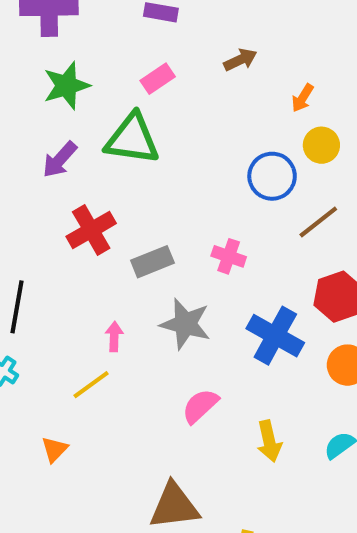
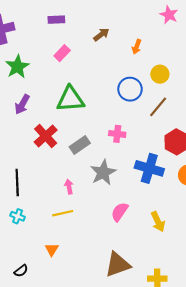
green triangle: (132, 139) -> (70, 99), moved
yellow circle: (321, 145) -> (160, 74), moved
gray star: (185, 324) -> (103, 172), turned -30
yellow line: (91, 385) -> (63, 213), turned 36

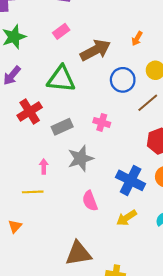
brown arrow: (101, 35) -> (95, 50), moved, size x1.8
blue cross: (149, 168) -> (131, 180), moved
pink semicircle: (120, 212) -> (90, 201), turned -66
yellow arrow: (158, 222) -> (127, 218), turned 72

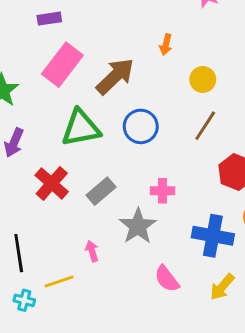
pink rectangle: (61, 31) -> (62, 65), size x1.8
blue circle: (123, 80) -> (141, 126), moved
pink cross: (102, 122) -> (162, 191), moved
yellow line: (33, 192) -> (59, 282), moved

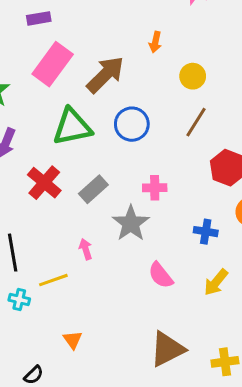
blue cross: (213, 236) -> (206, 232), size x0.6

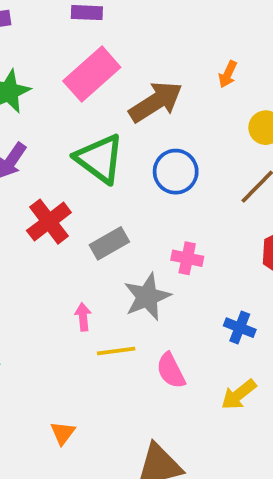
green triangle: (72, 127) -> (100, 159), turned 36
yellow line: (53, 280) -> (116, 351), moved
orange triangle: (73, 340) -> (63, 433), moved

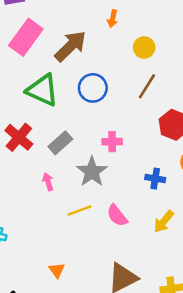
pink arrow: (83, 317) -> (48, 182), moved

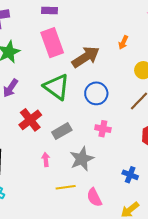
pink rectangle: (26, 37) -> (52, 43), turned -68
pink cross: (112, 142) -> (103, 129), moved

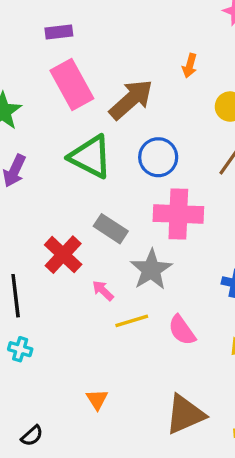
red cross: (30, 120) -> (63, 255), moved
pink cross: (103, 129) -> (178, 214), size x1.8
gray rectangle: (62, 131) -> (111, 229), turned 72
pink arrow: (46, 160) -> (103, 290), moved, turned -32

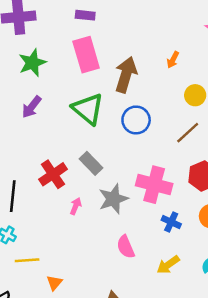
brown arrow: (131, 100) -> (126, 75), turned -44
pink cross: (178, 214) -> (154, 185), moved
pink arrow: (103, 290) -> (76, 206), turned 56
yellow line: (132, 321) -> (27, 260), moved

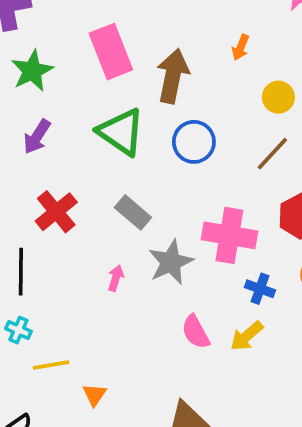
red cross: (53, 174) -> (56, 212), moved
yellow arrow: (168, 265) -> (247, 336), moved

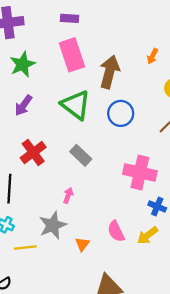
gray star: (171, 262) -> (53, 225), moved
orange triangle: (94, 395) -> (82, 244), moved

